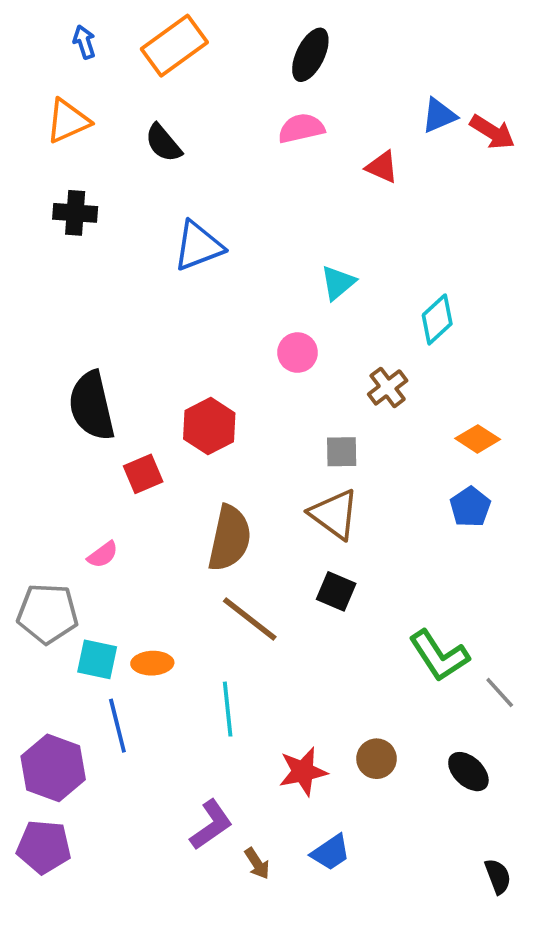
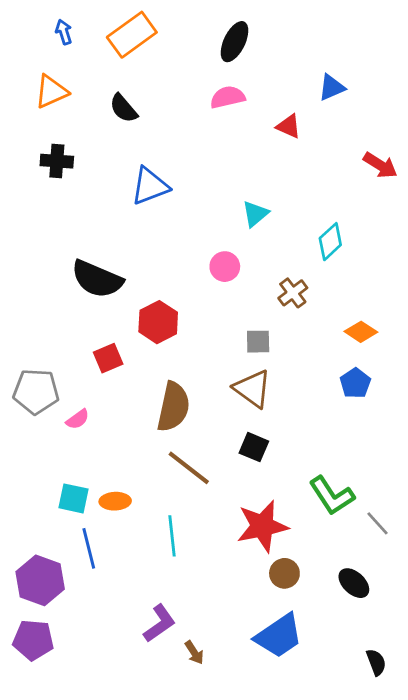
red arrow: (492, 132) -> (380, 165), moved
black semicircle: (92, 406) -> (97, 279), moved, turned -54
gray pentagon: (48, 613) -> (36, 391), moved
red star: (303, 772) -> (262, 526), moved, size x1.4
blue trapezoid: (331, 852) -> (279, 636), moved, size x1.6

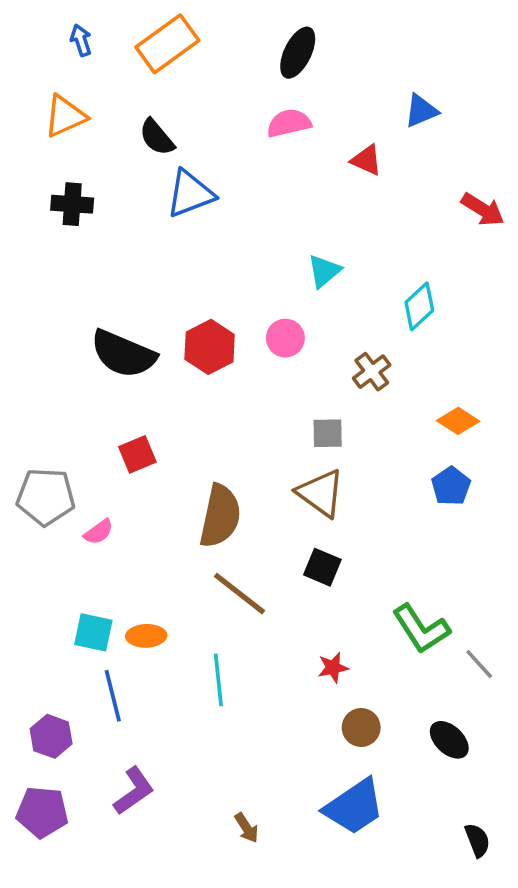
blue triangle: (150, 186) -> (190, 194), moved
red hexagon: (158, 322) -> (210, 347), moved
red star: (262, 526) -> (333, 668), size x0.5
purple hexagon: (40, 580) -> (51, 736), size x0.7
purple L-shape: (160, 623) -> (134, 791), moved

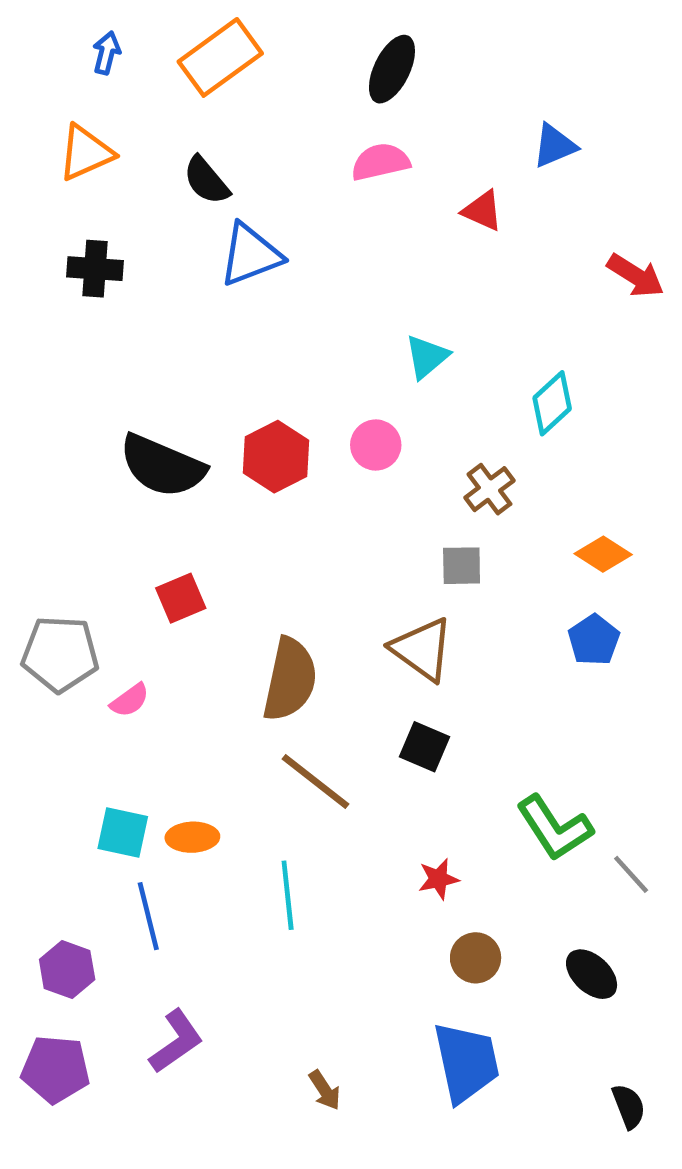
blue arrow: (81, 40) -> (107, 53), turned 32
gray square: (328, 433) -> (462, 566), moved
blue trapezoid: (354, 807) -> (466, 1062), turned -68

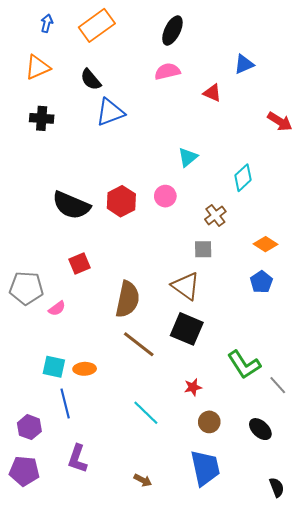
black square: (424, 747) -> (187, 329), size x1.5
cyan line: (288, 895) -> (146, 413), moved, turned -40
purple L-shape: (176, 1041) -> (77, 459), turned 144
brown arrow: (325, 1090) -> (143, 480), turned -30

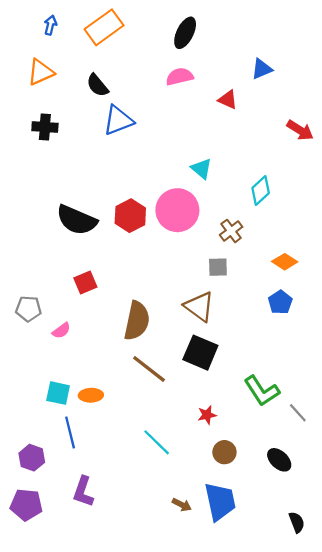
cyan triangle: (188, 157) -> (201, 169), turned -40
pink circle: (165, 196) -> (177, 210), size x1.8
gray pentagon: (26, 288) -> (28, 309), size x0.7
brown arrow: (143, 480) -> (182, 505), moved

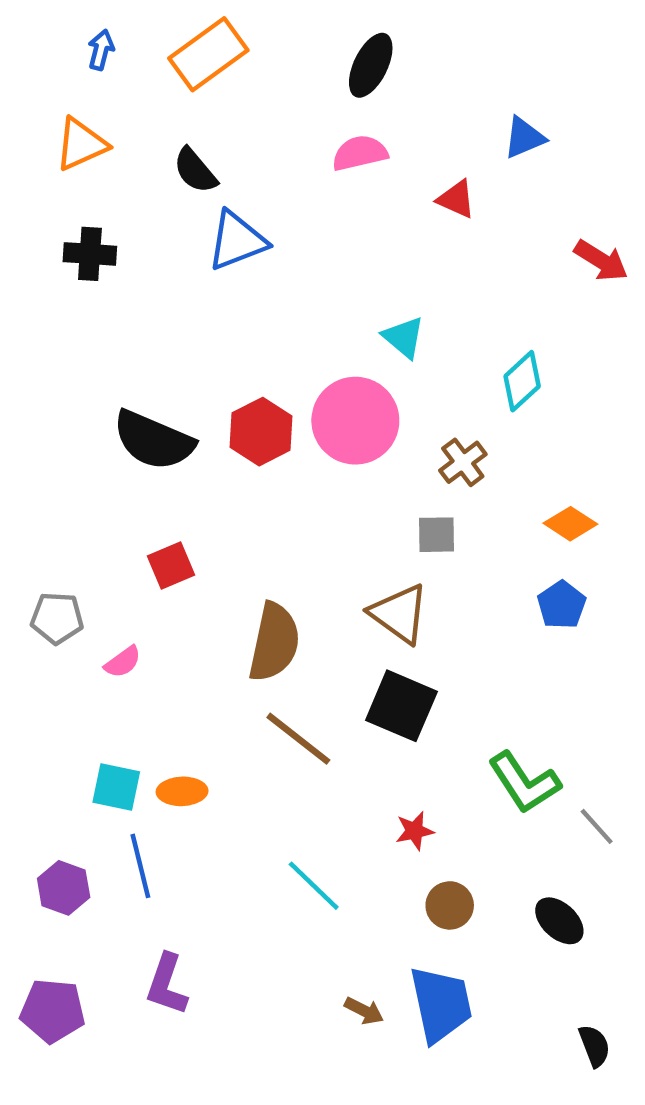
purple hexagon: (32, 458) -> (64, 888), moved

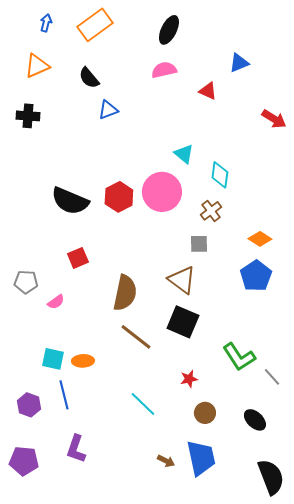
blue triangle: (237, 241) -> (108, 110), size x0.7
black cross: (90, 254) -> (28, 116), moved
cyan diamond: (522, 381) -> (220, 175), moved, turned -40
blue pentagon: (562, 605) -> (256, 276), size x1.4
black semicircle: (594, 1046) -> (271, 477), size x1.8

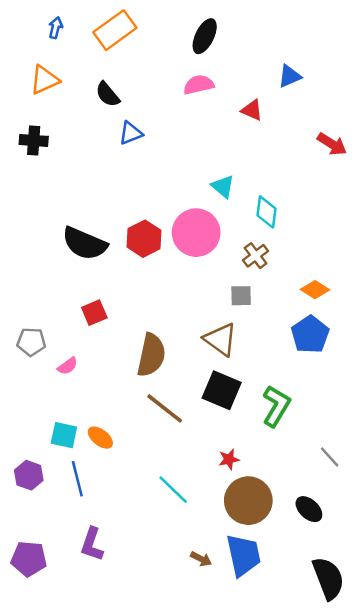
green L-shape: (239, 357) -> (276, 406), moved, turned -116
orange ellipse: (83, 361) -> (100, 438), turned 40
purple hexagon: (29, 405) -> (29, 475), moved
brown circle: (205, 413) -> (248, 501), size x1.8

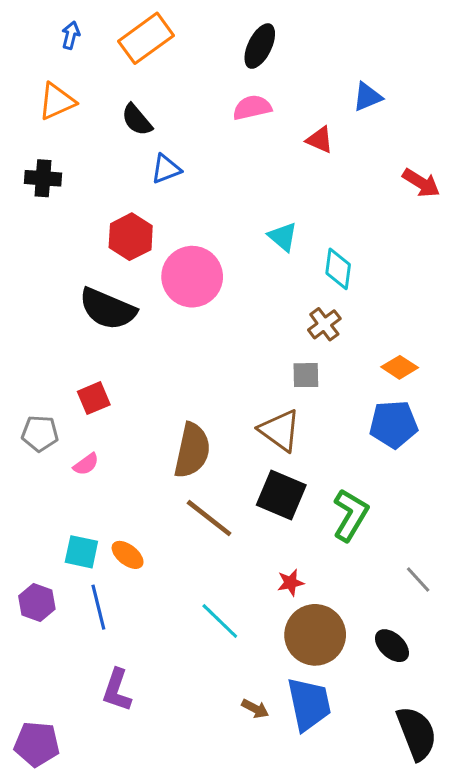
pink circle: (196, 233) -> (192, 277), moved
red hexagon: (144, 239) -> (131, 237), moved
red square: (94, 313) -> (94, 398), moved
blue pentagon: (310, 334) -> (394, 424), turned 30
purple pentagon: (29, 559) -> (37, 744), moved

